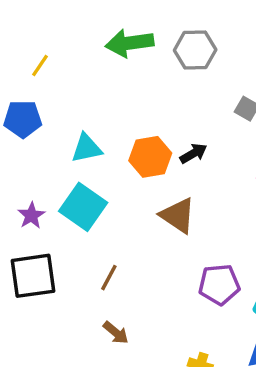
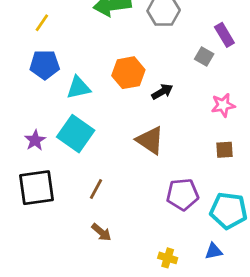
blue pentagon: (23, 119) -> (45, 65), moved
orange hexagon: (150, 157) -> (128, 73), moved

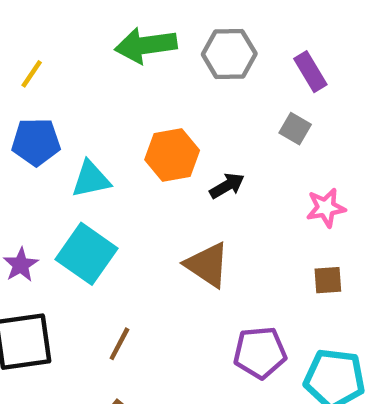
purple rectangle: (224, 35) -> (310, 72), moved

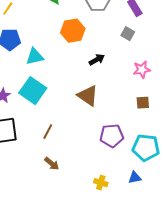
orange hexagon: (172, 155) -> (73, 31), moved

